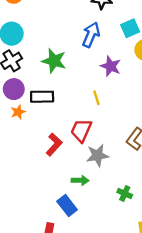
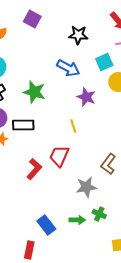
blue arrow: (91, 35) -> (68, 68), turned 95
gray star: (97, 155) -> (86, 187), moved
green arrow: (80, 180) -> (77, 220), moved

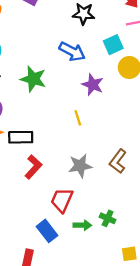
black rectangle: (23, 125) -> (21, 137), moved
red trapezoid: (59, 156) -> (62, 200), moved
gray star: (86, 187) -> (80, 166), moved

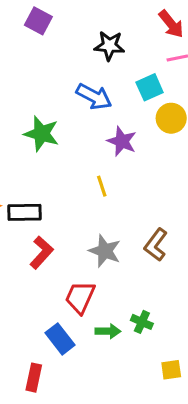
gray star: (80, 166) -> (105, 251), turned 30

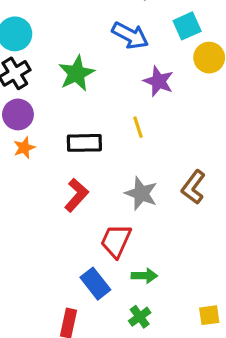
green star: (42, 134) -> (76, 73), turned 30
black rectangle: (25, 212) -> (84, 143), moved
green cross: (142, 322) -> (140, 317), moved, turned 30

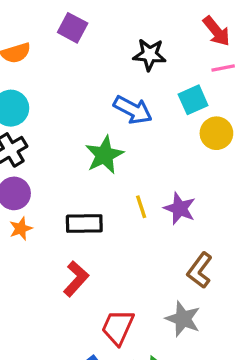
green star: (76, 73) -> (104, 155), moved
purple star: (159, 81) -> (180, 208), moved
gray star: (141, 193) -> (183, 319), moved

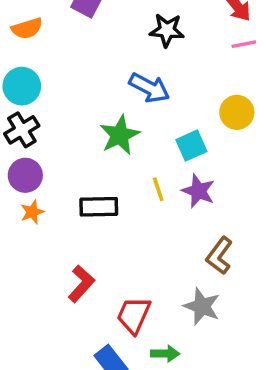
cyan square: (193, 100) -> (191, 146), moved
red L-shape: (76, 279) -> (81, 284), moved

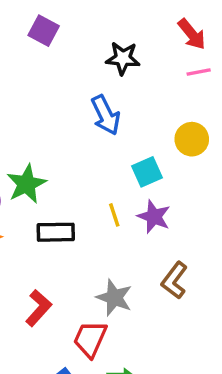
blue arrow: (149, 88) -> (106, 115), turned 36
green star: (120, 135) -> (26, 184), moved
gray star: (202, 306) -> (114, 298), moved

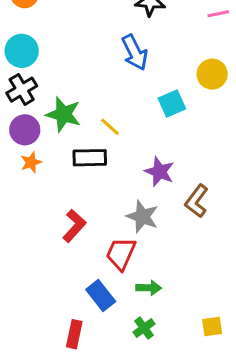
green star: (26, 184) -> (63, 114), turned -30
yellow line: (114, 215) -> (110, 127), moved, turned -30
purple star: (154, 217) -> (159, 172), moved

